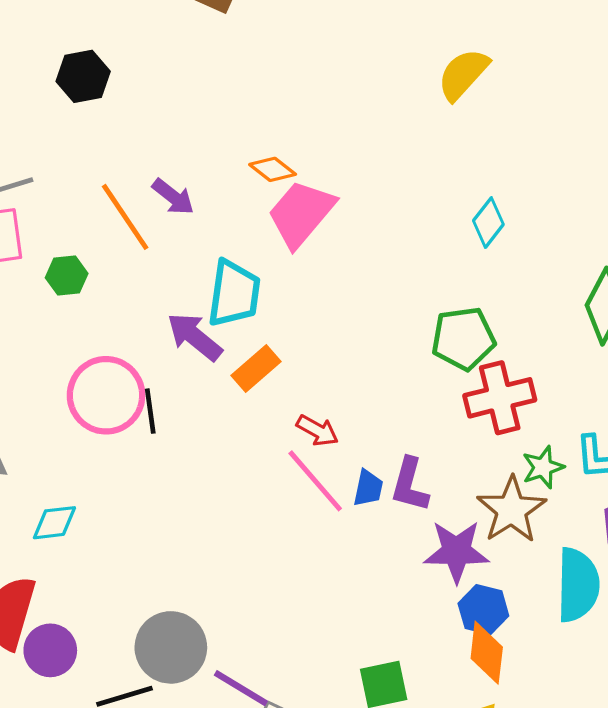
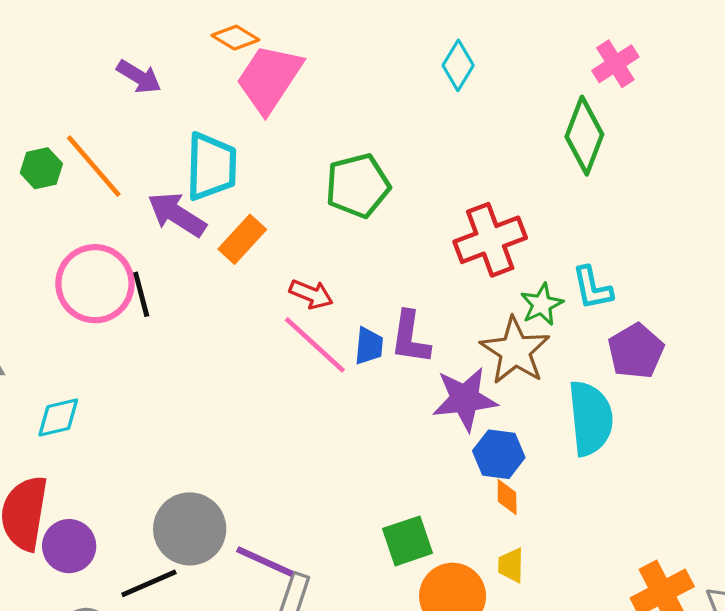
orange line: (125, 217) -> (94, 166), moved
green pentagon: (463, 339) -> (358, 186), moved
orange diamond: (487, 653) -> (507, 497), size x0.6

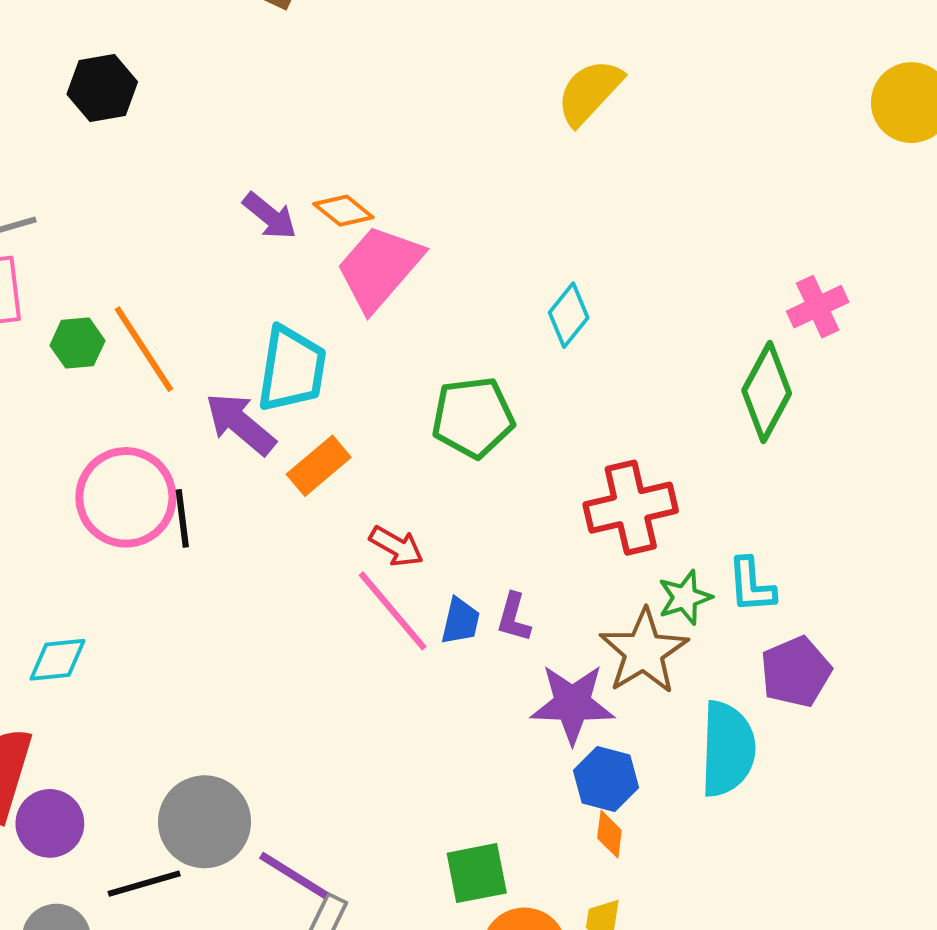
cyan diamond: (458, 65) -> (569, 315), moved
purple arrow: (139, 77) -> (270, 216), moved
purple L-shape: (410, 338) -> (514, 617), size x0.7

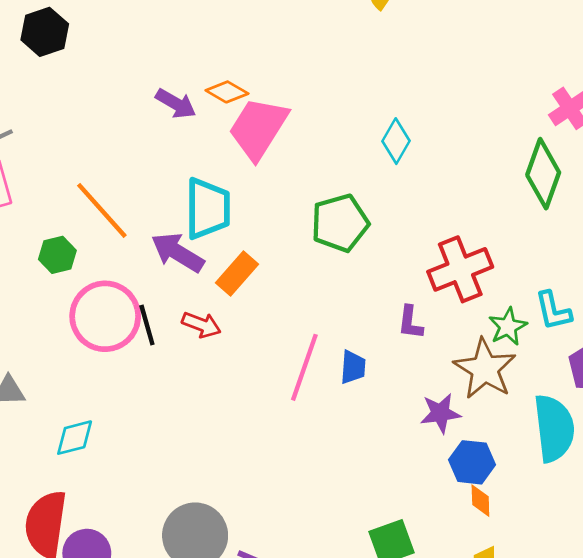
green hexagon: (77, 343) -> (57, 255), moved
red arrow: (396, 546) -> (201, 325), moved
pink line: (393, 611) -> (304, 367), turned 68
purple L-shape: (514, 617) -> (410, 322), moved
purple star: (572, 704) -> (440, 413), size x0.7

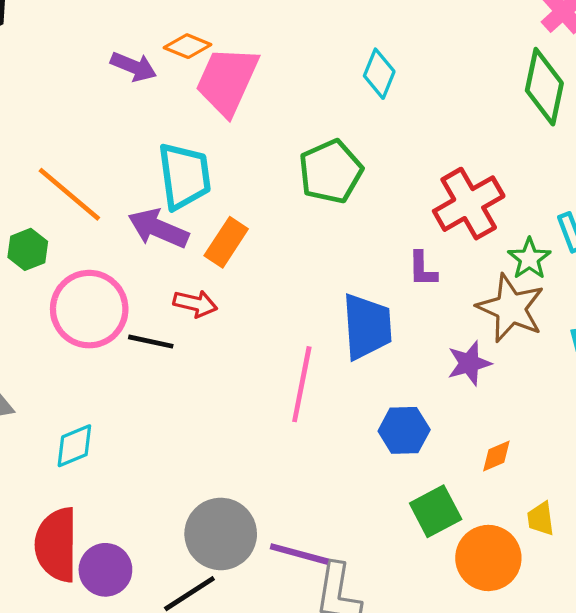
black line: (147, 325) -> (151, 342), moved, turned -54
pink line: (304, 367) -> (302, 384), moved
blue trapezoid: (353, 367) -> (367, 327), size x1.8
blue hexagon: (472, 462) -> (404, 430), moved
orange diamond: (480, 501) -> (496, 456), moved, turned 76

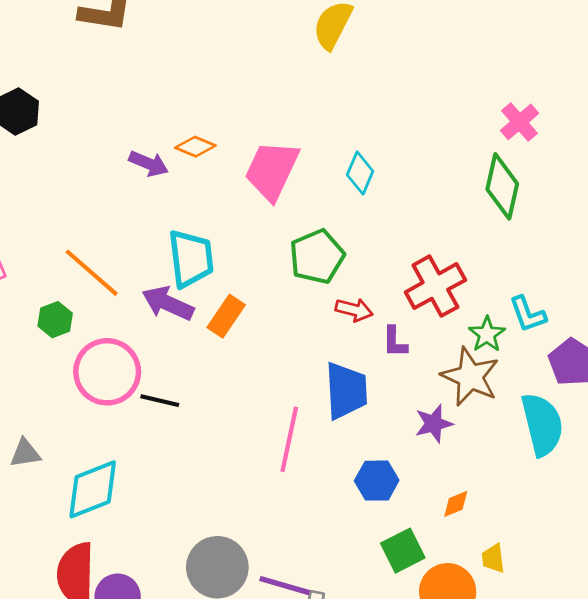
pink trapezoid: (227, 81) -> (272, 170), moved
red arrow: (195, 304) -> (354, 310), moved
cyan diamond: (74, 446) -> (93, 489), size x1.6

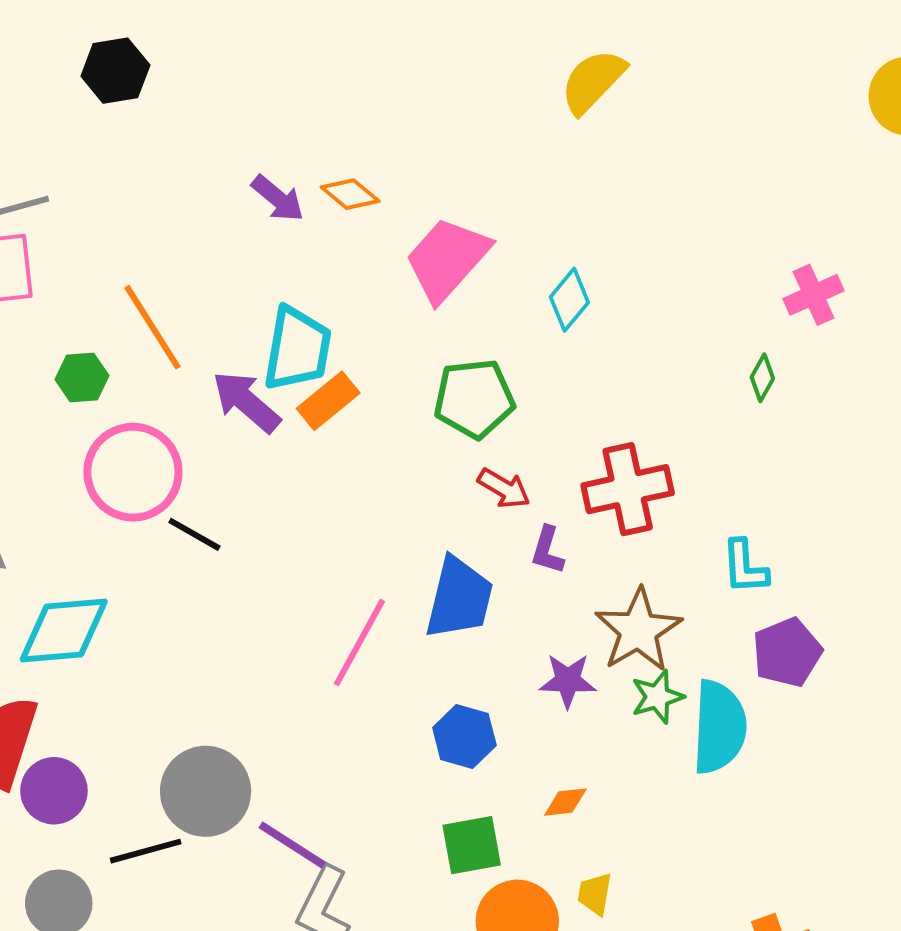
green diamond: (502, 186) -> (762, 378), size x0.5
orange rectangle: (226, 316) -> (328, 401), moved
green star: (487, 334) -> (657, 697), moved

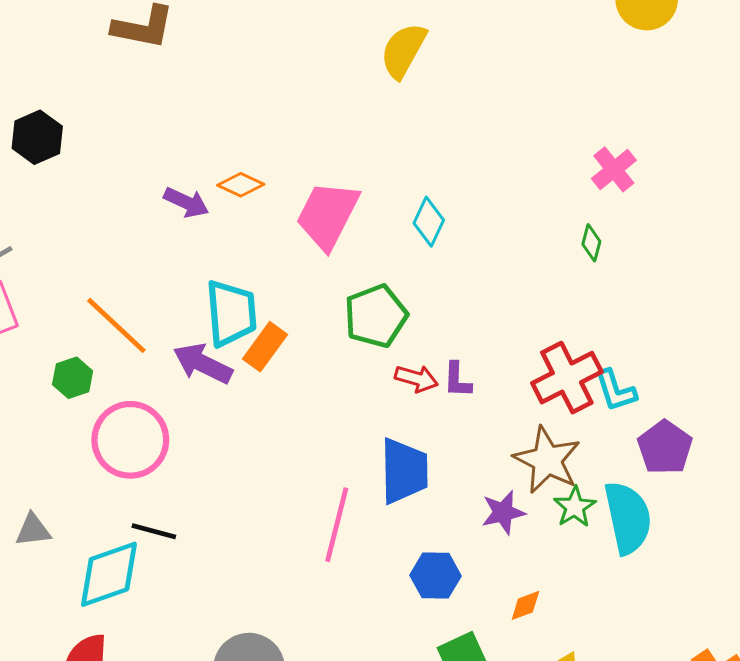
red cross: (628, 489) -> (567, 378), moved
black line: (194, 534) -> (154, 531), moved
purple L-shape: (547, 550) -> (457, 380), moved

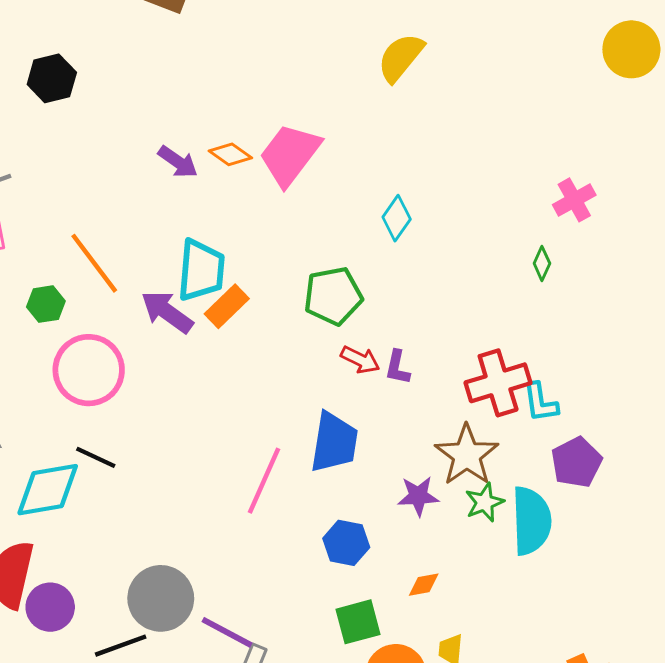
pink trapezoid: (328, 215) -> (290, 155), moved

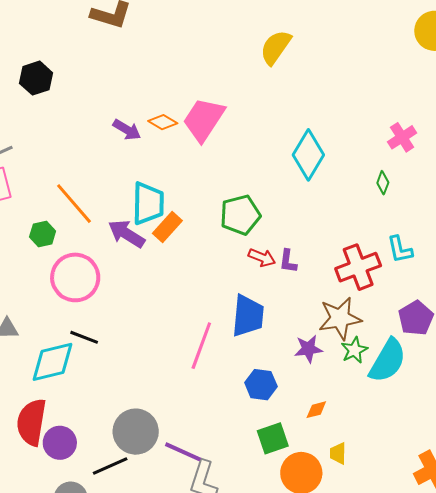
cyan diamond: (397, 218) -> (308, 155), moved, size x1.6
cyan L-shape: (540, 402) -> (400, 249), moved
brown star: (467, 455) -> (340, 318), turned 30
cyan semicircle: (531, 521) -> (388, 361), turned 36

